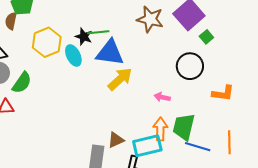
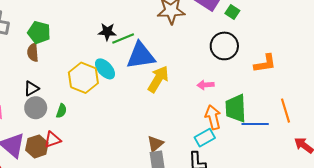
black star: (84, 37) -> (107, 32), moved
yellow hexagon: (47, 42) -> (83, 78), moved
green semicircle: (22, 83) -> (61, 111), size x0.6
brown triangle: (116, 140) -> (155, 144), moved
cyan rectangle: (147, 146) -> (205, 138), size x0.7

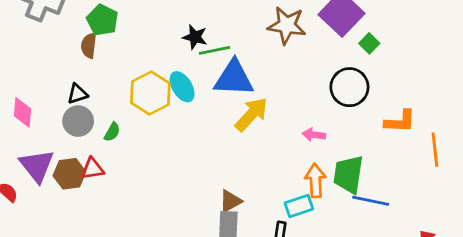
orange line: (285, 111) -> (435, 150), moved

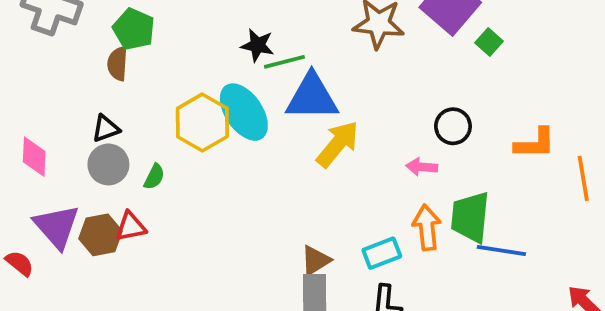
cyan ellipse: (182, 87) -> (244, 112), size x1.4
black circle: (349, 87) -> (453, 126), moved, size x0.7
cyan rectangle: (299, 206) -> (382, 253), moved

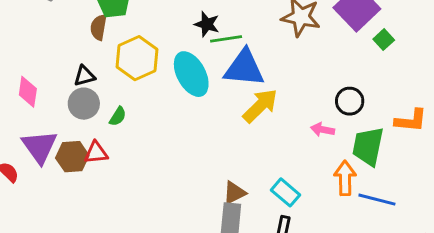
yellow hexagon: (202, 122) -> (137, 58), moved
green trapezoid: (470, 217) -> (368, 146), moved
orange arrow: (427, 227) -> (345, 178), moved
cyan rectangle: (382, 253) -> (286, 192), turned 56

